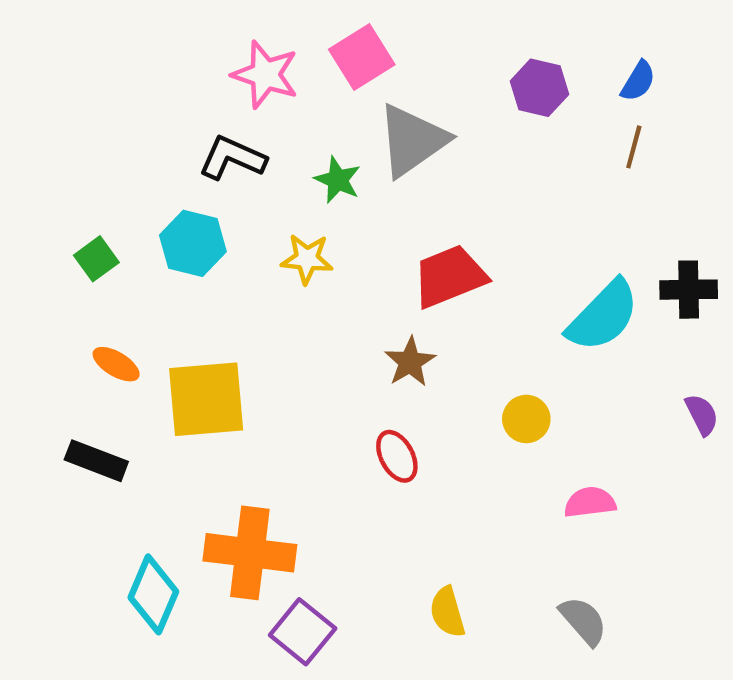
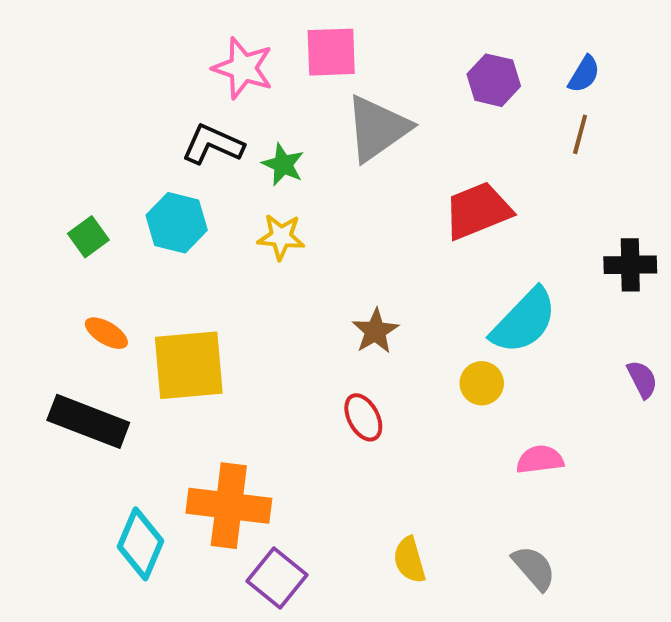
pink square: (362, 57) -> (331, 52), turned 30
green star: (338, 180) -> (283, 164), moved
red trapezoid: (450, 276) -> (478, 211), moved
cyan semicircle: (603, 316) -> (524, 321), moved
black rectangle: (96, 461) -> (88, 421), size x1.4

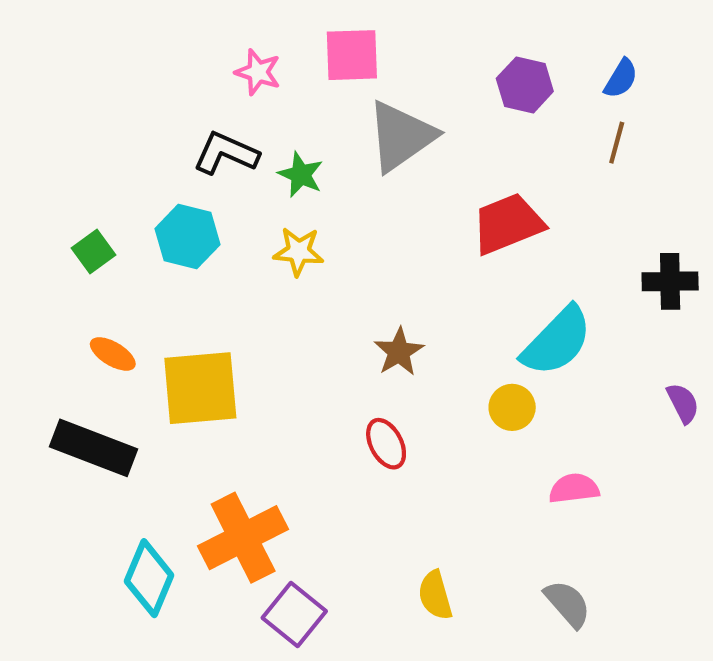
pink star: (243, 68) -> (258, 72), size x0.7
orange cross: (229, 506) -> (243, 538), turned -34

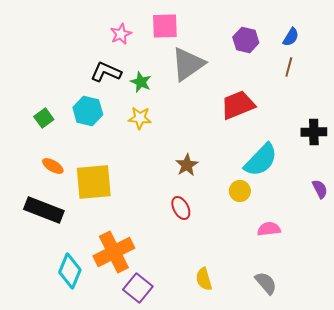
pink star: (258, 72) -> (121, 34), turned 30

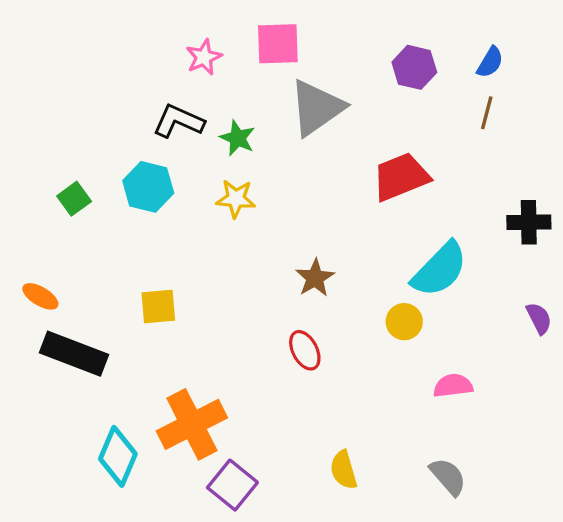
orange ellipse: (53, 166) -> (40, 296), moved
yellow square: (94, 182) -> (158, 306), size x0.6

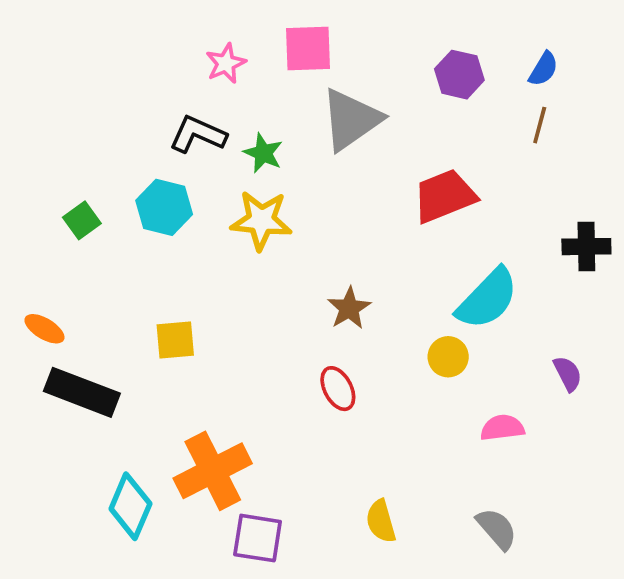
yellow star: (236, 199) -> (261, 220), size x1.4
purple semicircle: (539, 318) -> (568, 374), moved
purple square: (232, 485) -> (258, 538), turned -30

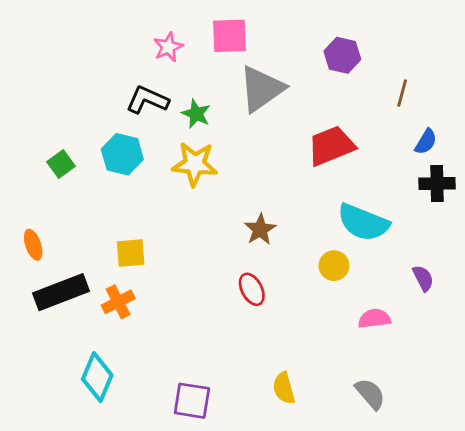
blue semicircle: (543, 69) -> (426, 142), moved
cyan semicircle: (487, 299) -> (363, 222), turned 68
orange ellipse: (44, 329) -> (33, 245), turned 40
black rectangle: (82, 392) -> (61, 292), turned -42
orange cross: (213, 471) -> (118, 302), moved, size x0.6

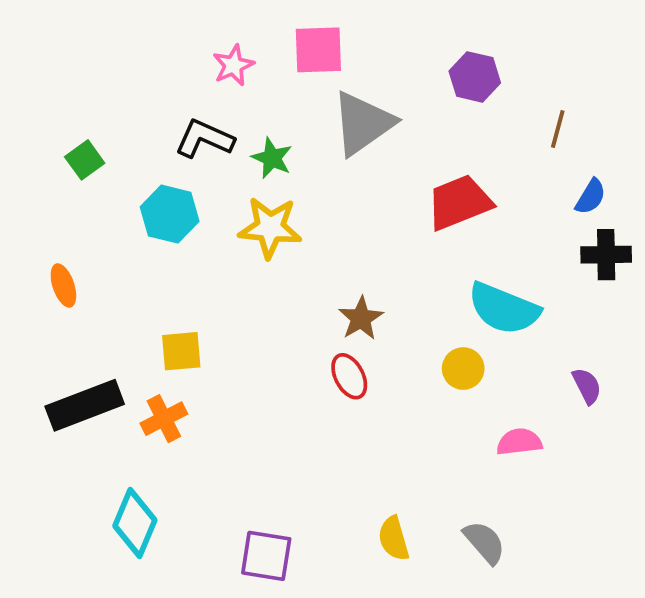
green square: (61, 164) -> (85, 160), moved
orange ellipse: (33, 245) -> (63, 285), moved
red ellipse: (252, 289) -> (349, 376), moved
gray semicircle: (370, 394) -> (484, 542), moved

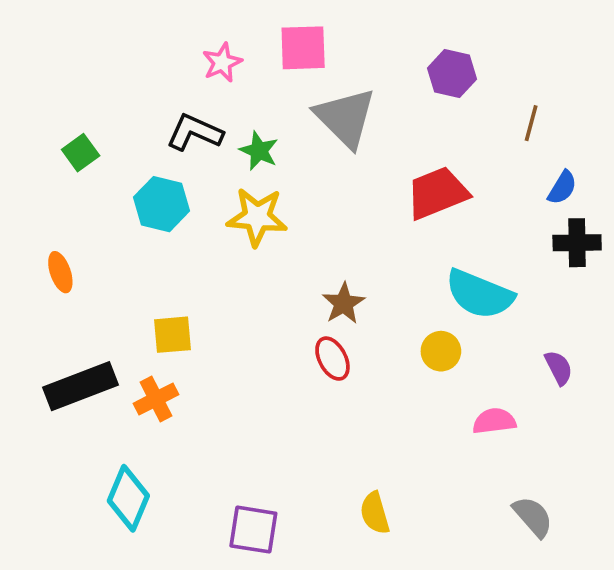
gray triangle: (363, 123) -> (345, 118), turned -40
gray semicircle: (484, 542) -> (533, 517), moved

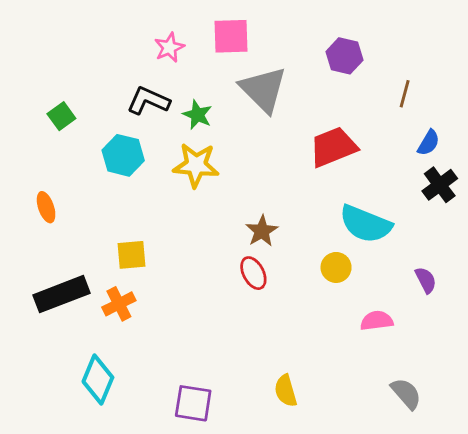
black cross: (577, 243) -> (440, 185), turned -36

